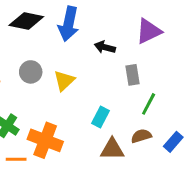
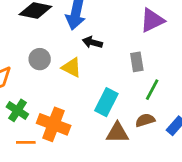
black arrow: (105, 47) -> (92, 42), moved
yellow triangle: (64, 81) -> (72, 67), turned -50
cyan rectangle: (101, 117) -> (106, 102), size x1.4

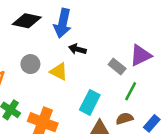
purple triangle: (152, 20) -> (141, 55), moved
gray rectangle: (137, 62) -> (117, 67), turned -42

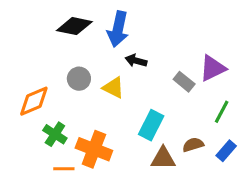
green line: (131, 91) -> (222, 112), moved

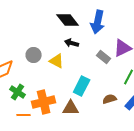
black diamond: (74, 26) -> (68, 20), moved, turned 40
blue arrow: (118, 29) -> (98, 22), moved
orange cross: (94, 149) -> (44, 102), turned -35
brown triangle: (163, 158) -> (71, 108), moved

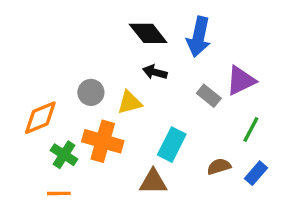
yellow triangle: (57, 61) -> (130, 102), turned -42
orange cross: (44, 102) -> (103, 141), moved, turned 30
orange line: (24, 115) -> (59, 193), moved

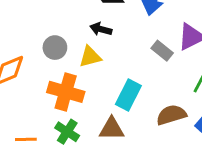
black arrow: (155, 72) -> (101, 29), moved
green cross: (64, 155) -> (67, 132), moved
brown semicircle: (219, 166) -> (171, 115), size x1.4

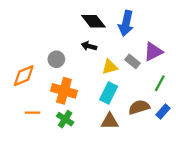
yellow triangle: (90, 57) -> (110, 67), moved
brown triangle: (112, 129) -> (110, 121), moved
orange line: (26, 139) -> (32, 113), moved

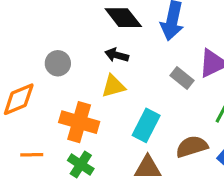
gray circle: (56, 59) -> (58, 63), moved
yellow triangle: (110, 67) -> (113, 86), moved

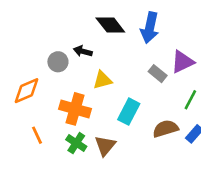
black arrow: (117, 55) -> (83, 51), moved
orange line: (32, 155) -> (37, 135), turned 66
brown triangle: (148, 168) -> (105, 146), moved, turned -50

